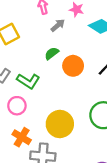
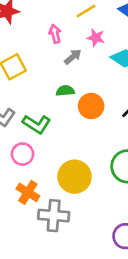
green semicircle: (52, 53) -> (65, 91), turned 32

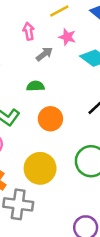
orange circle: (91, 106) -> (50, 119), moved

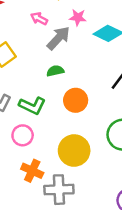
pink arrow: (29, 31) -> (39, 19), turned -42
gray arrow: (44, 54) -> (58, 38), size x1.5

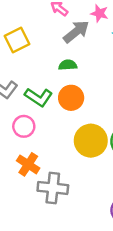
orange circle: (76, 100) -> (71, 98), moved
yellow circle: (74, 151) -> (91, 141), moved

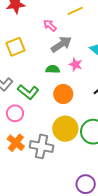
pink star: (99, 13) -> (76, 64), moved
orange circle: (71, 98) -> (63, 94), moved
gray cross: (53, 188) -> (42, 146), moved

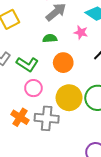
pink star: (76, 64) -> (81, 32), moved
pink circle: (15, 113) -> (33, 88), moved

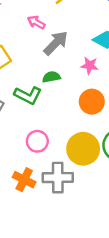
orange circle: (63, 63) -> (92, 102), moved
green L-shape: (27, 64) -> (28, 95), moved

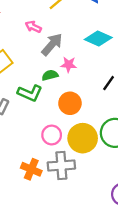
pink star: (90, 66) -> (69, 65), moved
orange circle: (92, 102) -> (70, 103), moved
pink circle: (37, 141) -> (52, 135), moved

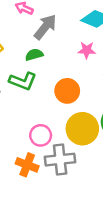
pink star: (69, 65) -> (87, 50), moved
green semicircle: (50, 75) -> (34, 55), moved
pink circle: (52, 135) -> (41, 135), moved

